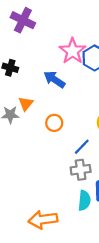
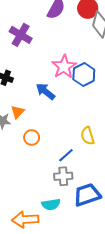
orange circle: (54, 123) -> (32, 137), moved
cyan semicircle: (84, 200) -> (51, 204), moved, turned 72

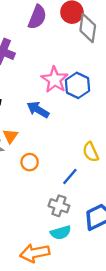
gray cross: (63, 176) -> (59, 206), moved, turned 30

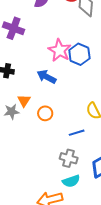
orange circle: (30, 162) -> (45, 113), moved
blue line: (70, 177) -> (77, 133), turned 35

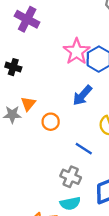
blue arrow: (47, 77) -> (82, 95), moved, turned -84
blue line: (77, 133) -> (84, 149), turned 42

